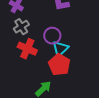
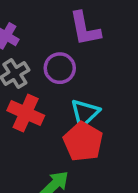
purple circle: (52, 36) -> (60, 68), moved

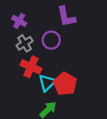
cyan triangle: (85, 113) -> (47, 83), moved

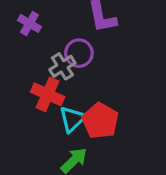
gray cross: (25, 43) -> (62, 66), moved

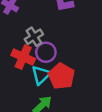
purple circle: (79, 53) -> (46, 52), moved

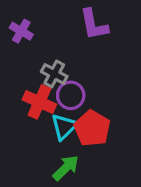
gray cross: (34, 37) -> (54, 74), turned -30

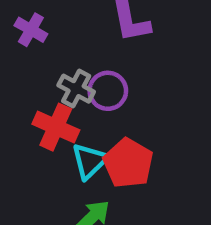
purple circle: (71, 95) -> (108, 91), moved

